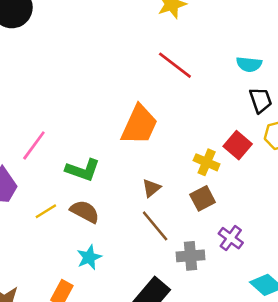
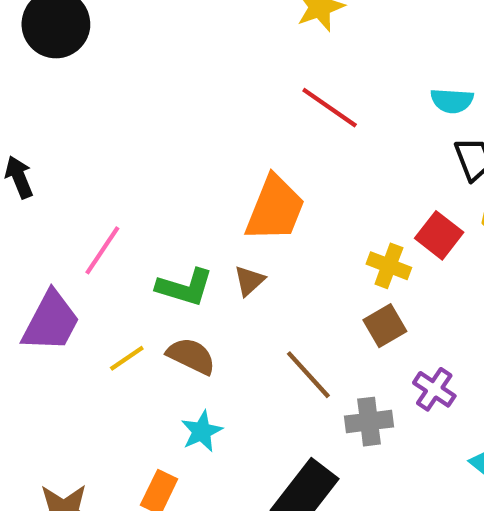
brown triangle: (151, 188) -> (249, 281), moved

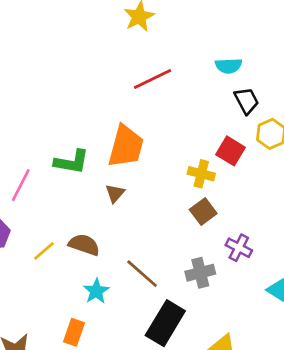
red line: (330, 108) -> (153, 79), turned -54
green L-shape: (185, 287) -> (72, 162), moved
brown line: (308, 375) -> (142, 274), moved

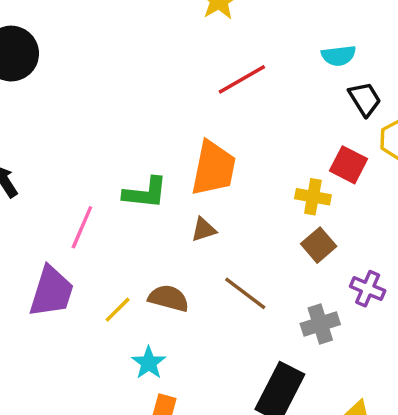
brown triangle: (115, 193) -> (204, 229), turned 35
brown line: (142, 274) -> (245, 293), moved
cyan star: (96, 291) -> (149, 363), moved

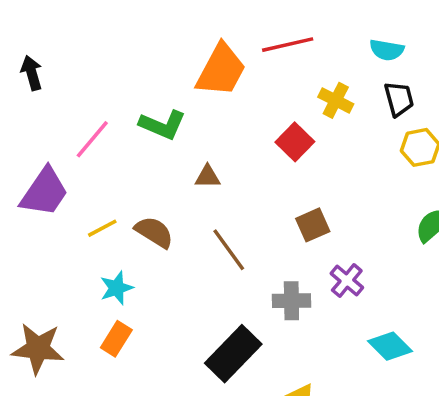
red square: (348, 165) -> (295, 142), moved
orange trapezoid: (214, 168) -> (221, 70), moved
yellow cross: (313, 197) -> (336, 100), moved

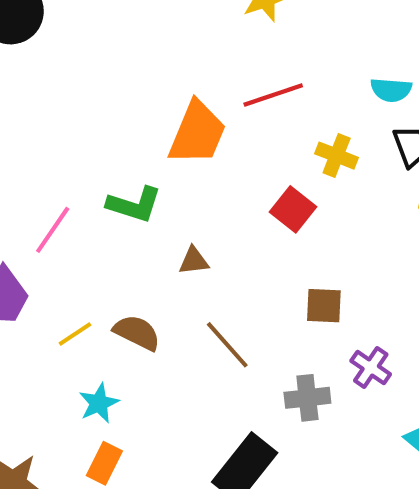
brown square: (313, 225) -> (324, 306), turned 32

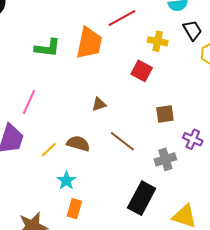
green L-shape: (134, 205) -> (47, 48), moved

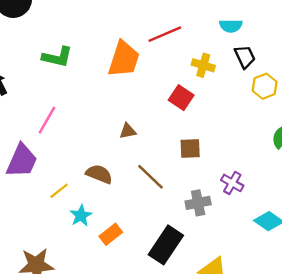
green L-shape: (47, 48) -> (57, 57), moved
brown square: (165, 114) -> (190, 148), moved
yellow line: (49, 150) -> (59, 191), moved
orange rectangle: (74, 209) -> (111, 234), moved, turned 30

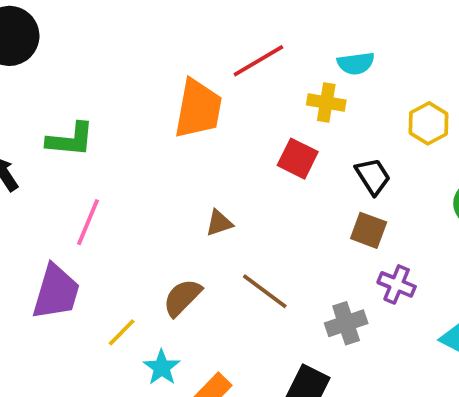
cyan semicircle: (231, 26) -> (356, 63), moved
green L-shape: (57, 57) -> (70, 140), moved
black trapezoid: (245, 57) -> (373, 176), moved
brown square: (190, 148) -> (369, 230), moved, turned 30
brown semicircle: (99, 174) -> (182, 298), turned -60

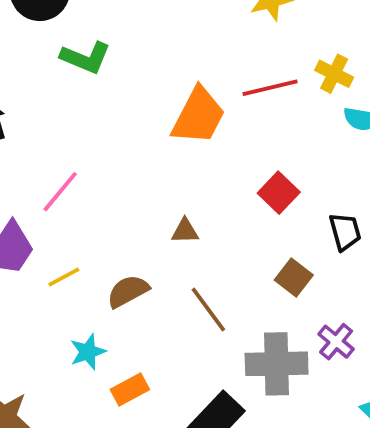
yellow cross: (326, 103) -> (334, 74), moved
green L-shape: (70, 140) -> (86, 58), moved
brown square: (369, 230) -> (294, 278), moved
gray cross: (346, 323) -> (277, 364), size x1.5
yellow line: (122, 332) -> (64, 277), moved

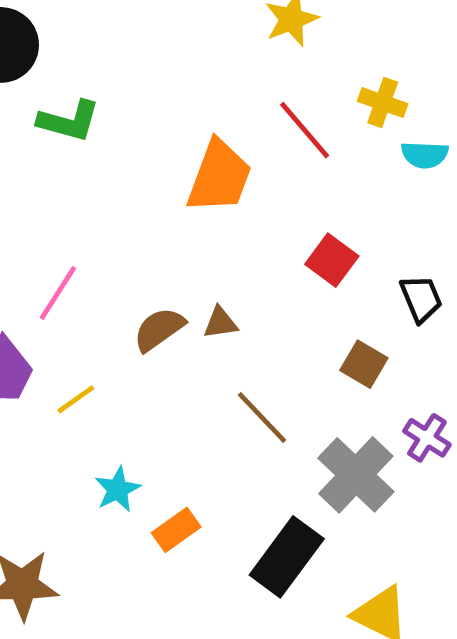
red line: (270, 88) -> (305, 130), turned 70
brown semicircle: (128, 291) -> (159, 329), moved
gray cross: (277, 364) -> (356, 475), turned -38

